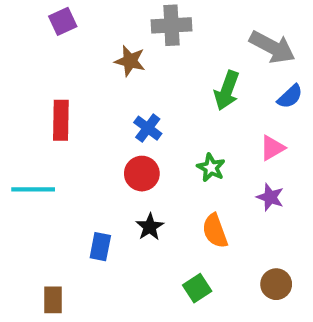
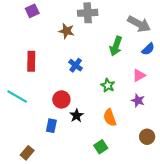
red circle: (142, 174) -> (61, 99), moved
cyan line: (33, 189) -> (17, 96), turned 30
brown circle: (276, 284) -> (147, 137), moved
brown rectangle: (53, 300) -> (27, 153), turned 40

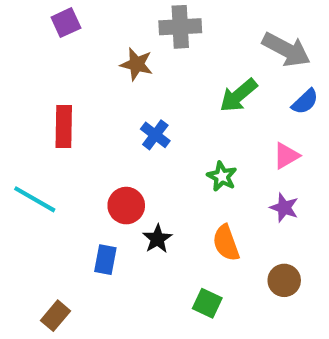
green arrow: (116, 46) -> (238, 95), turned 30
brown circle: (147, 137) -> (284, 280), moved
green square: (101, 147) -> (207, 303), turned -32

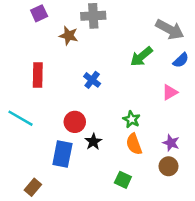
gray cross: (180, 27) -> (93, 16), moved
brown star: (137, 64) -> (69, 36), moved
green star: (222, 176) -> (132, 119), moved
purple star: (284, 208) -> (171, 143), moved
blue rectangle: (105, 260) -> (62, 154), size x1.5

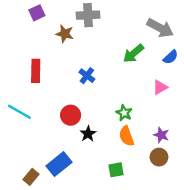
blue rectangle: (62, 154) -> (59, 164), moved, turned 40
green square: (123, 180) -> (116, 170), turned -35

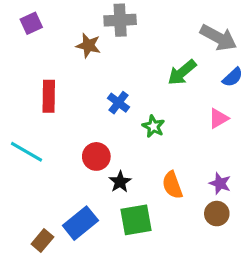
purple square: (37, 13) -> (31, 23), moved
green star: (124, 113) -> (153, 126), moved
green square: (116, 170) -> (136, 220), moved, size x1.5

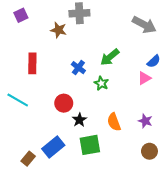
green arrow: (182, 72) -> (110, 57), moved
blue semicircle: (233, 77) -> (154, 61), moved
brown circle: (217, 214) -> (149, 151), moved

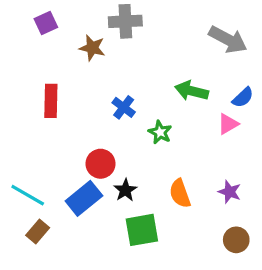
purple square: (21, 15) -> (46, 23), moved
green arrow: (110, 57) -> (192, 91), moved, turned 54
cyan line: (18, 100) -> (28, 195), moved
blue rectangle: (53, 147) -> (84, 198), moved
brown rectangle: (28, 159) -> (38, 232), moved

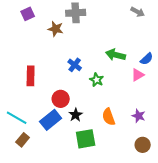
gray arrow: (228, 40) -> (138, 12), moved, size x0.6
red rectangle: (51, 101) -> (31, 76), moved

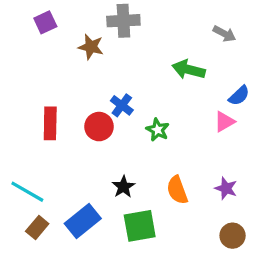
gray arrow: (138, 12) -> (224, 34), moved
green arrow: (116, 55) -> (189, 70), moved
red circle: (61, 99) -> (99, 127), moved
blue rectangle: (51, 120) -> (83, 221), moved

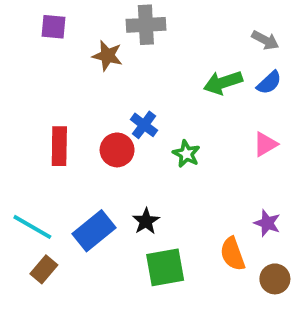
purple square: (45, 22) -> (54, 27), turned 30
green arrow: (189, 70) -> (223, 83), turned -32
blue semicircle: (239, 96) -> (269, 83), moved
orange semicircle: (177, 190) -> (233, 254), moved
blue rectangle: (83, 221) -> (94, 231), moved

